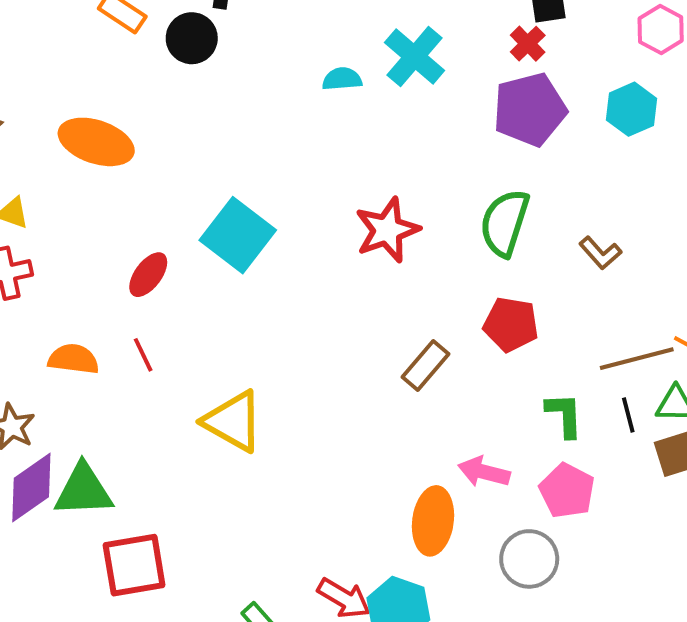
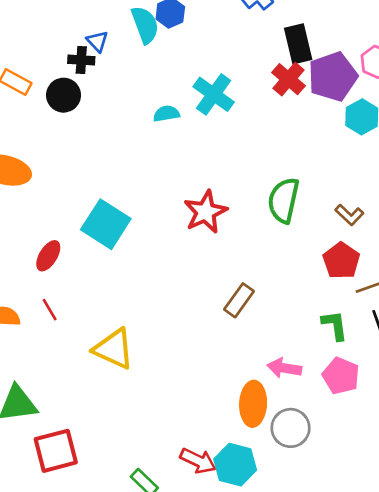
red cross: (528, 44) -> (288, 79), size x1.4
purple pentagon: (530, 109) -> (333, 77), moved
red pentagon: (511, 324) -> (341, 261), moved, turned 30
gray circle: (529, 559) -> (291, 428), moved

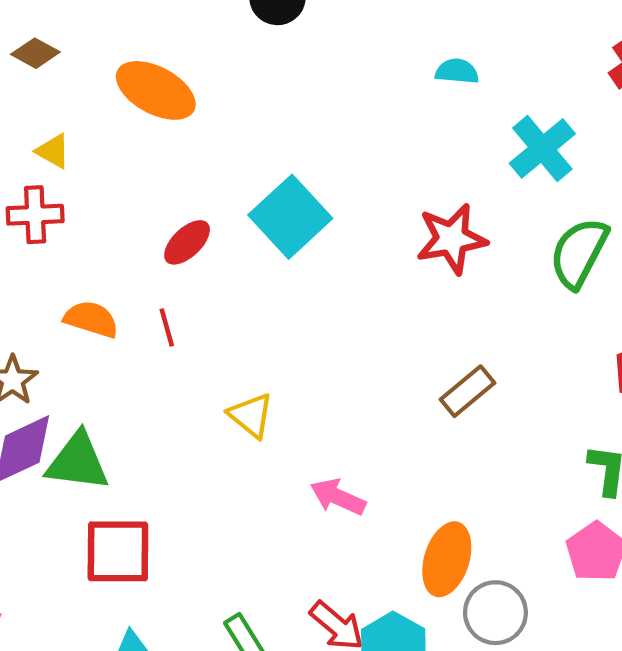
cyan cross: (214, 94) -> (542, 148), moved
cyan semicircle: (166, 114) -> (457, 71), moved
yellow triangle: (114, 349) -> (251, 415), size x0.7
pink arrow: (284, 368) -> (338, 497), moved

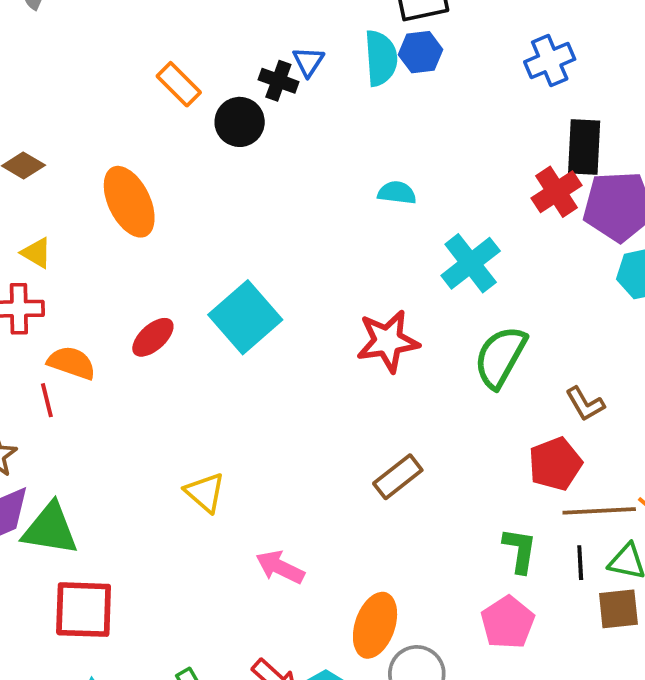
orange ellipse: (156, 90) -> (129, 202), turned 34
orange semicircle: (91, 319) -> (72, 363), moved
red line: (167, 327) -> (47, 400), moved

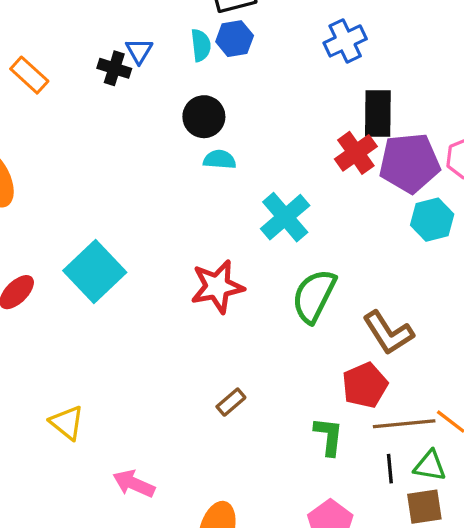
cyan semicircle: (381, 58) -> (201, 45), size x0.7
black circle: (240, 122) -> (204, 117), moved
brown L-shape: (585, 404) -> (388, 333), size x1.5
brown rectangle: (398, 477) -> (231, 402), size x0.7
green L-shape: (520, 550) -> (329, 436), moved

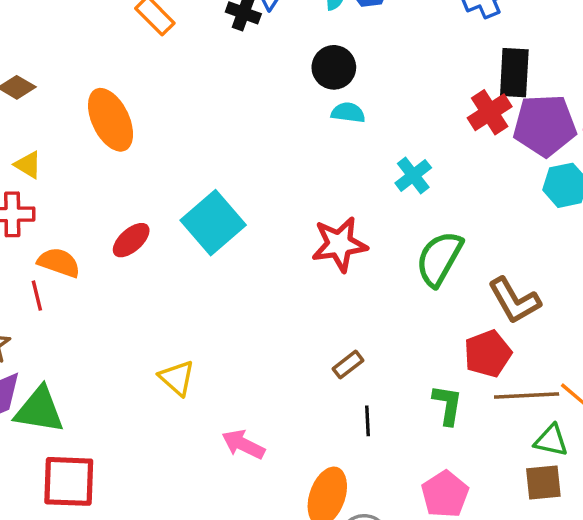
cyan cross: (285, 217) -> (413, 175), size x0.7
black line: (390, 469) -> (367, 421), moved

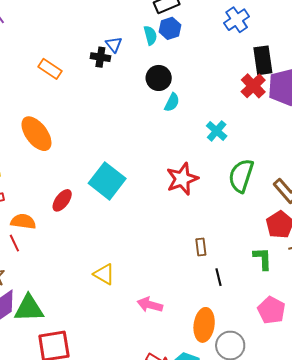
cyan semicircle: (348, 113) -> (172, 102), turned 120
brown rectangle: (348, 365) -> (201, 247), turned -48

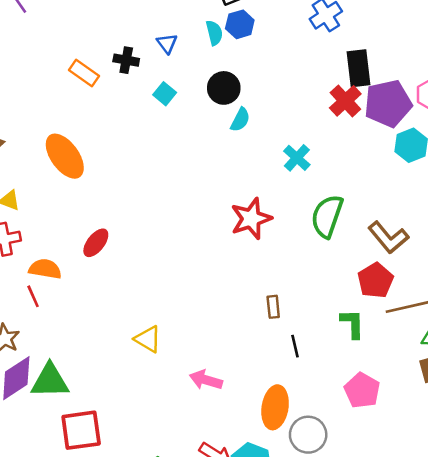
black cross: (100, 57) -> (126, 60), moved
cyan square: (107, 181) -> (165, 94), moved, size x0.5

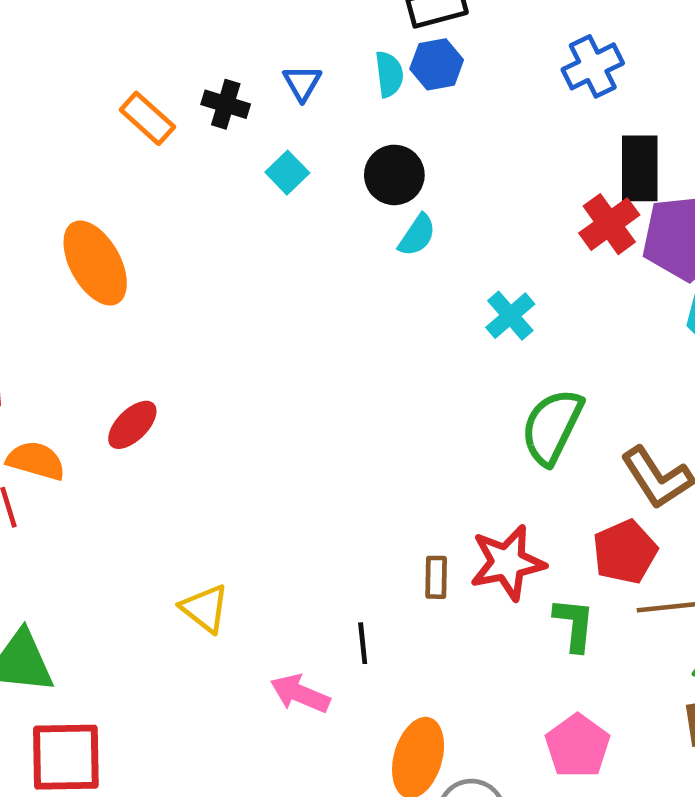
red star: (251, 219) -> (507, 563), moved
black line: (295, 346) -> (363, 643), moved

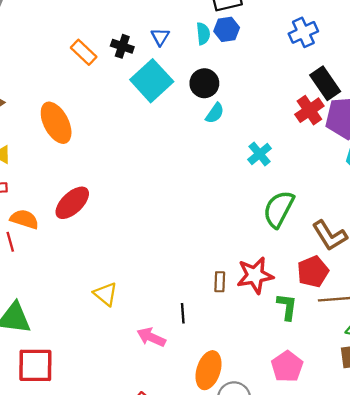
black rectangle: (640, 168) -> (325, 83), turned -36
cyan square: (287, 173) -> (152, 81), size x2.0
red ellipse: (132, 425) -> (72, 203), size x1.4

